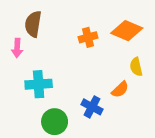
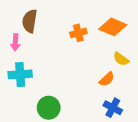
yellow semicircle: (136, 67) -> (121, 59), turned -42
cyan cross: (39, 84) -> (20, 74), moved
blue cross: (92, 107) -> (113, 108), moved

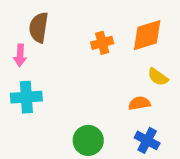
orange diamond: (113, 27) -> (147, 35), turned -40
orange semicircle: (107, 79) -> (139, 103), turned -147
green circle: (49, 108) -> (88, 140), moved

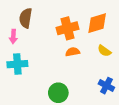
orange cross: (102, 43) -> (68, 28), size x1.5
orange semicircle: (139, 103) -> (73, 52), moved
blue cross: (147, 140) -> (106, 86), moved

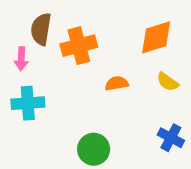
orange cross: (68, 28) -> (79, 46), moved

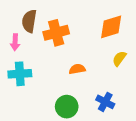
yellow semicircle: (168, 82) -> (119, 59), turned 91
orange semicircle: (117, 83) -> (77, 69), moved
blue cross: (171, 138) -> (105, 102), moved

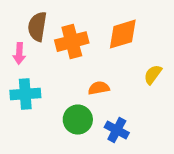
orange diamond: (111, 27) -> (123, 34), moved
blue cross: (105, 102) -> (117, 130), moved
green circle: (67, 107) -> (78, 120), moved

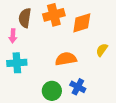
orange cross: (72, 42) -> (54, 15), moved
orange semicircle: (99, 88) -> (66, 59), size x1.5
green circle: (78, 120) -> (52, 91), moved

